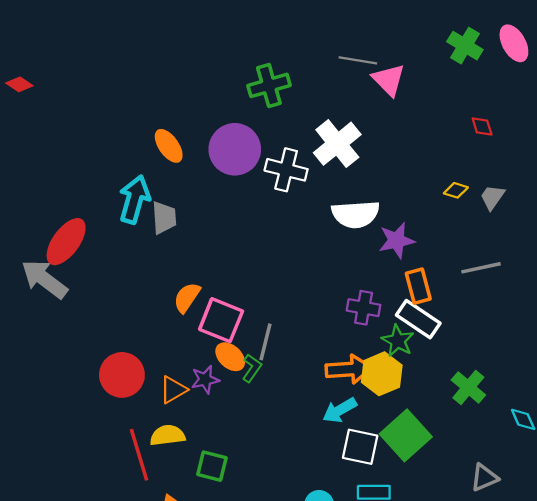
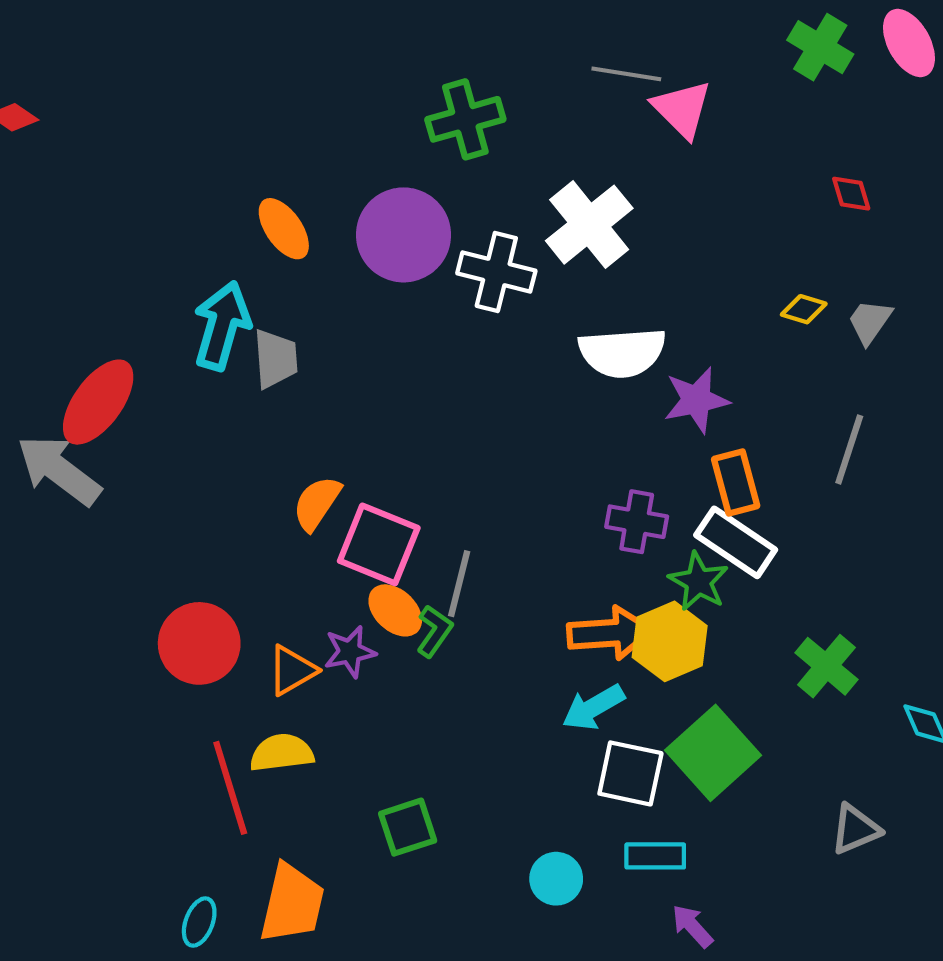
gray line: (481, 268) -> (849, 449), turned -60
green square: (212, 466) -> (408, 827), moved, turned -32

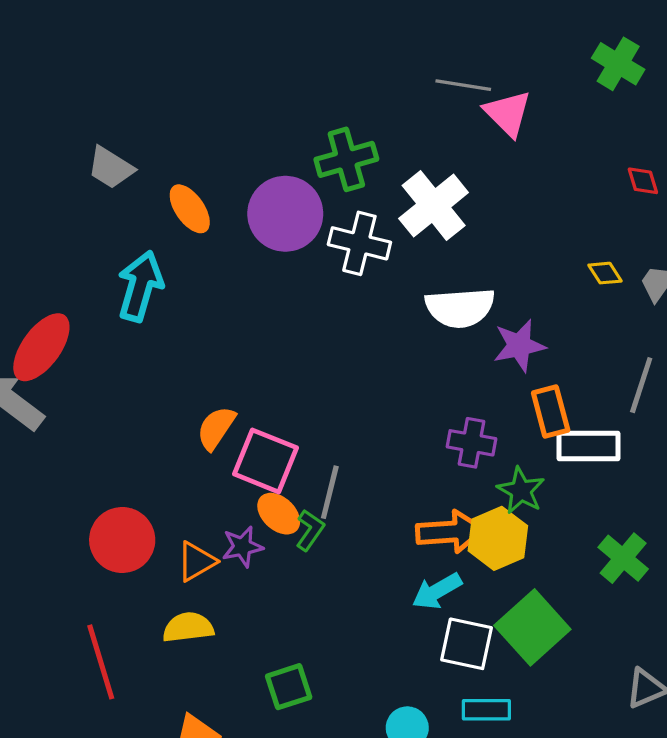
green cross: (465, 119) -> (346, 159), moved
yellow diamond: (804, 309) -> (605, 273), turned 40
gray trapezoid: (276, 359) -> (111, 168), moved, turned 126
white rectangle: (736, 542) -> (588, 446), moved, turned -34
red line: (230, 788) -> (101, 662), moved

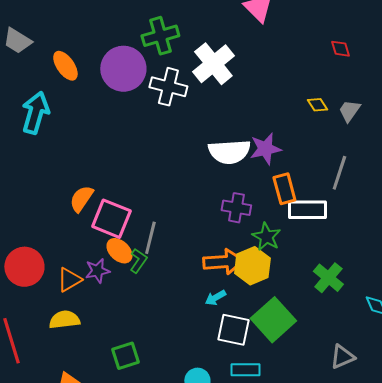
white semicircle: (460, 308) -> (229, 152), moved
cyan arrow: (437, 591) -> (215, 298), size x0.7

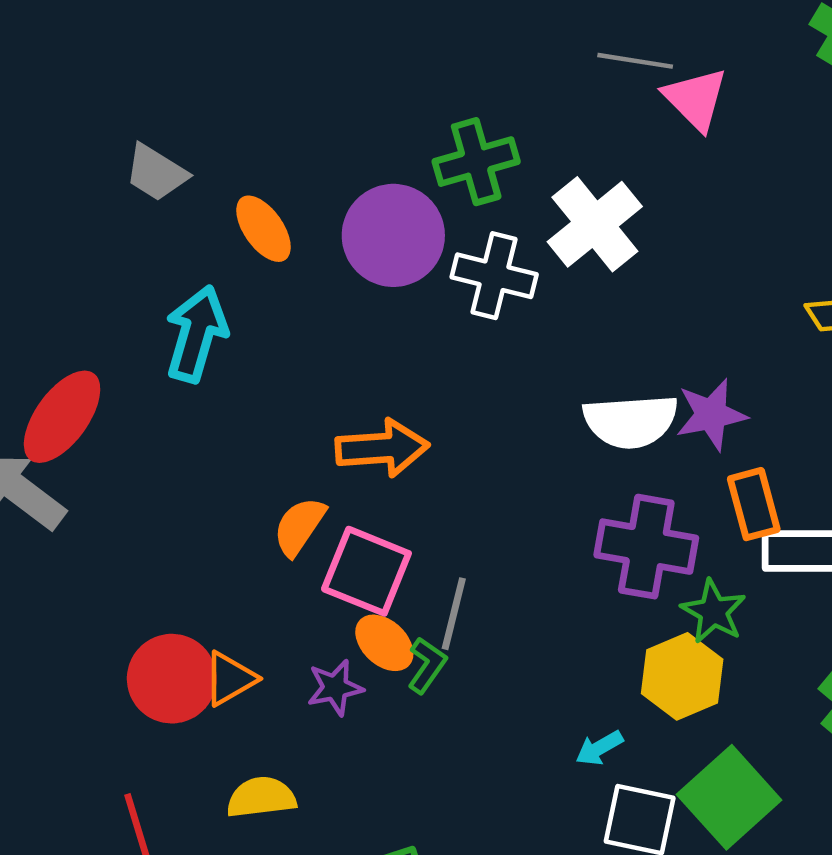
purple cross: (236, 208) -> (646, 547), size x1.5
orange arrow: (223, 262) -> (382, 448), moved
orange triangle: (69, 280) -> (230, 679), moved

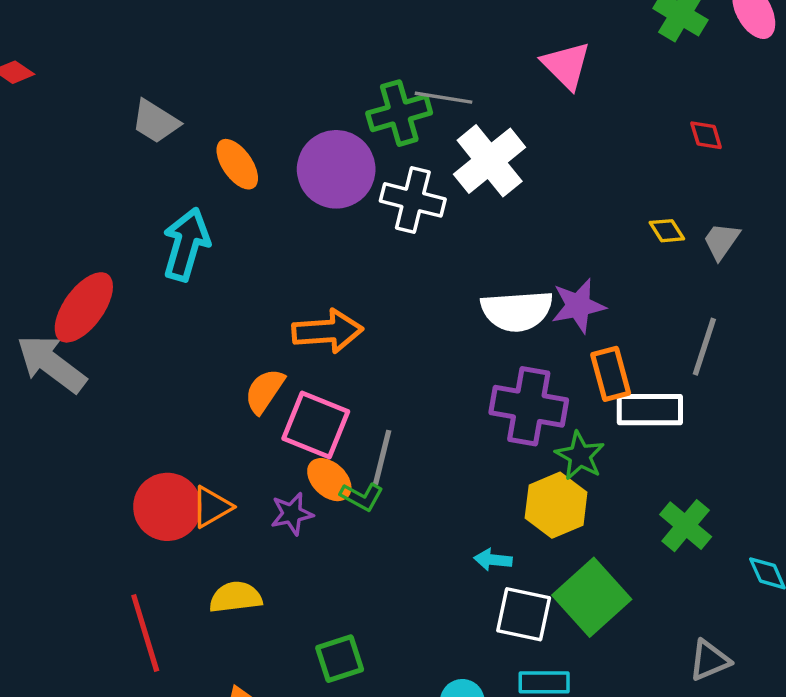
gray line: (635, 61) -> (444, 98), moved
green L-shape: (427, 665) -> (362, 497), turned 84
cyan arrow: (599, 748) -> (493, 560), turned 36

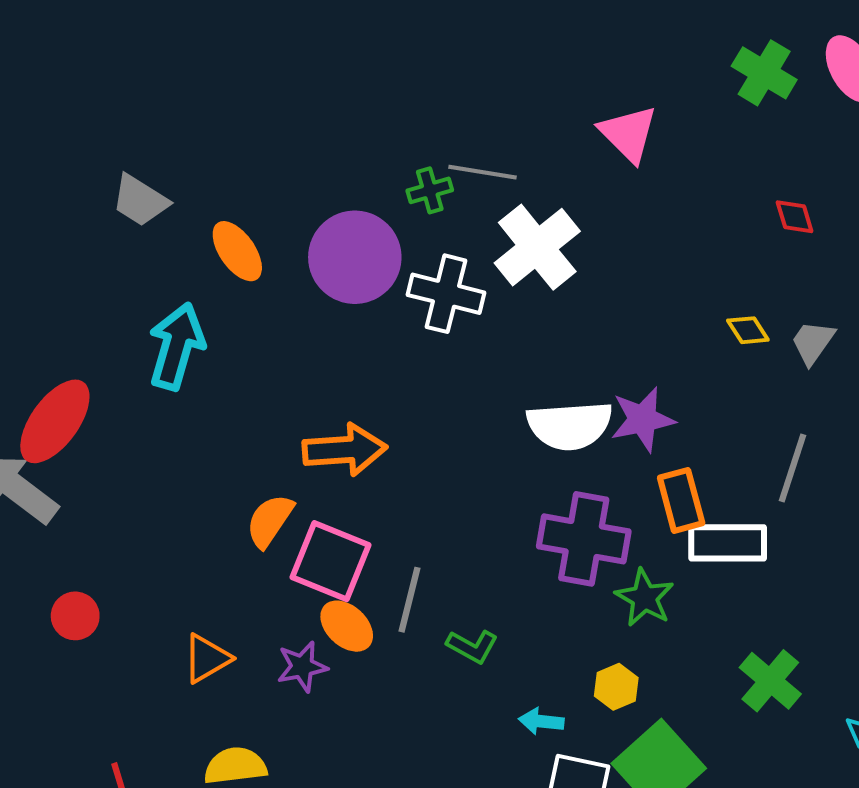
green cross: (399, 113) -> (430, 190), size x0.6
green L-shape: (362, 497) -> (472, 646), moved
yellow hexagon: (556, 505) -> (616, 687), moved, size x0.6
red circle: (167, 507) -> (75, 616), moved, size x0.6

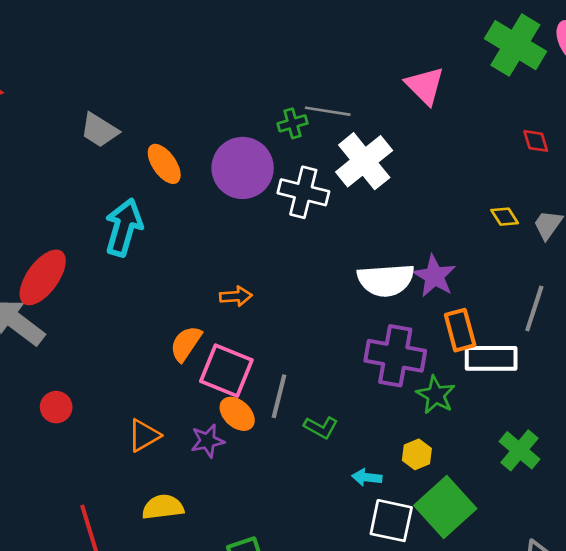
green cross: (764, 73) -> (515, 45), size x1.4
purple star: (643, 419) -> (434, 276), turned -30
orange arrow: (345, 450) -> (236, 296), size x0.6

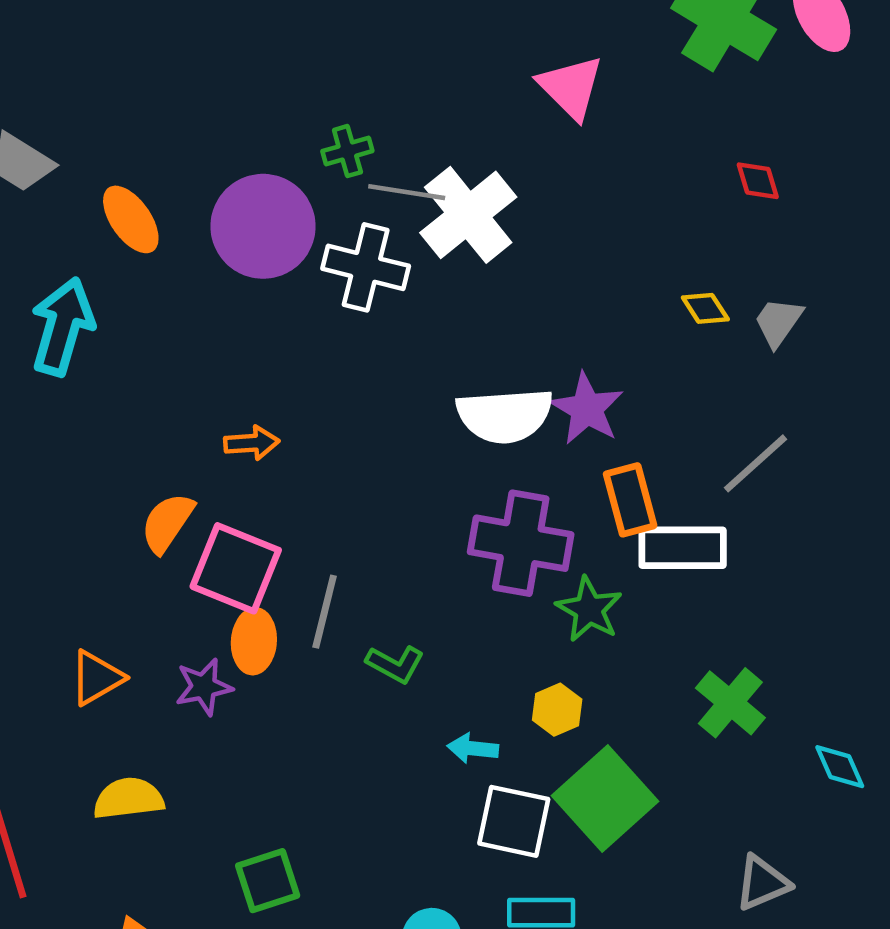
gray line: (328, 111) -> (407, 192), moved
gray line: (534, 308) -> (755, 463), turned 30
orange ellipse: (237, 414) -> (254, 641), turned 51

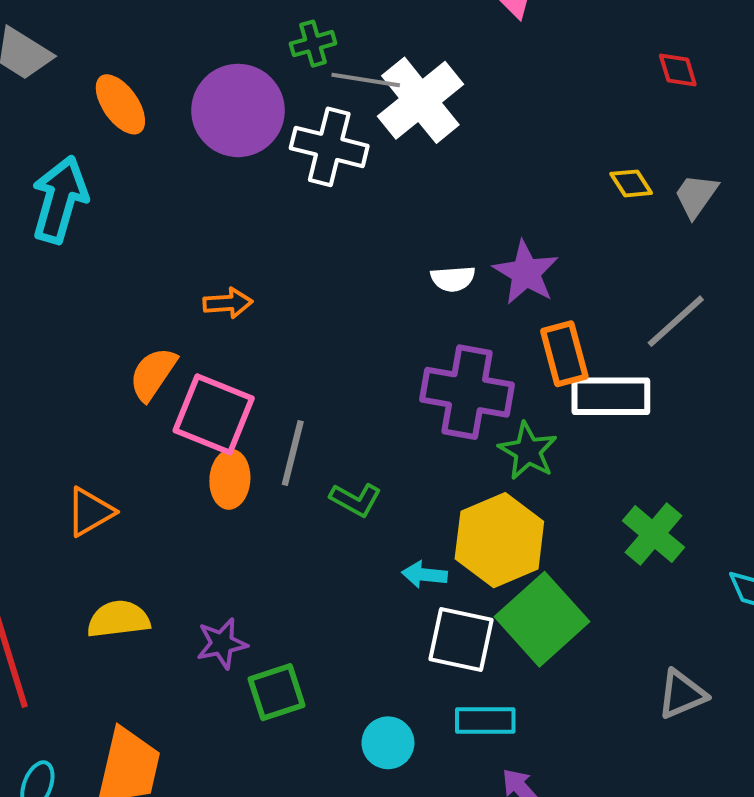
white semicircle: (505, 416) -> (453, 279), size x0.5
purple star: (204, 687) -> (222, 643), moved
yellow hexagon: (557, 710) -> (499, 540), size x2.0
green square: (268, 881) -> (277, 692), moved

